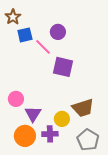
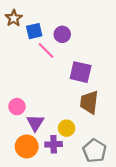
blue square: (25, 35) -> (34, 31), moved
purple square: (63, 67) -> (81, 72), moved
brown trapezoid: (83, 108) -> (89, 102), moved, turned 115

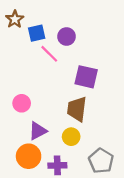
brown trapezoid: (89, 102) -> (77, 109), moved
pink circle: (17, 107) -> (22, 103), moved
purple triangle: (35, 123) -> (38, 131), turned 30
purple cross: (54, 144) -> (57, 165), moved

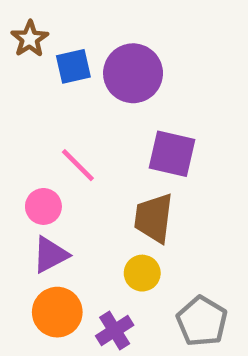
purple circle: (67, 37) -> (133, 73), size x1.6
pink line: (49, 54) -> (78, 165), moved
purple triangle: (38, 131) -> (50, 255), moved
purple cross: (57, 165) -> (115, 330), turned -30

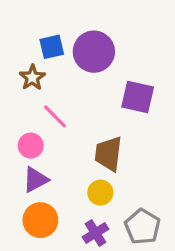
brown star: (30, 39) -> (32, 78), moved
purple square: (172, 154) -> (138, 97), moved
purple cross: (115, 330) -> (95, 233), moved

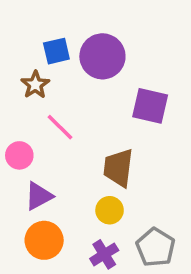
pink circle: (31, 146) -> (19, 155), moved

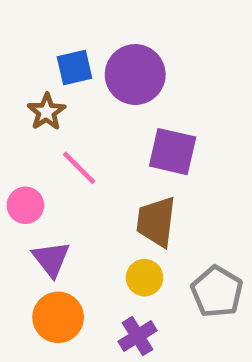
purple square: (150, 106) -> (173, 152), moved
purple triangle: (39, 196) -> (51, 259), turned -40
gray pentagon: (156, 247) -> (217, 292), moved

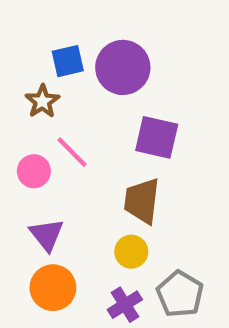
pink circle: (25, 205) -> (34, 171), moved
gray pentagon: (217, 292) -> (180, 294), moved

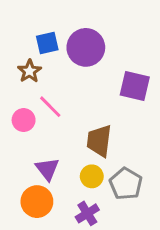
purple square: (157, 137) -> (135, 86), moved
purple triangle: (47, 235) -> (47, 169), moved
gray pentagon: (180, 294) -> (126, 184), moved

